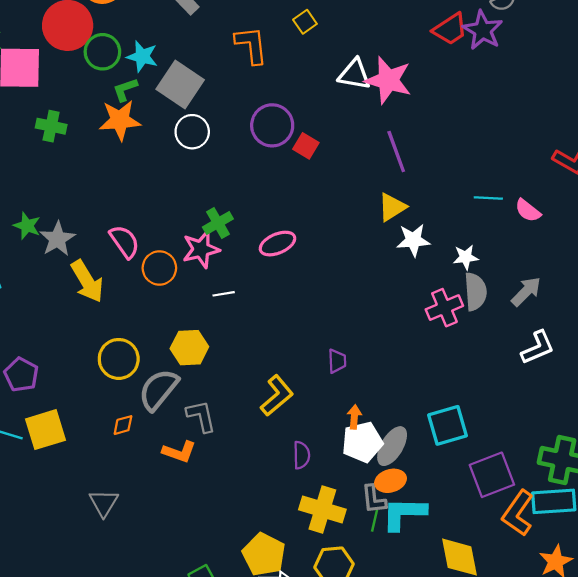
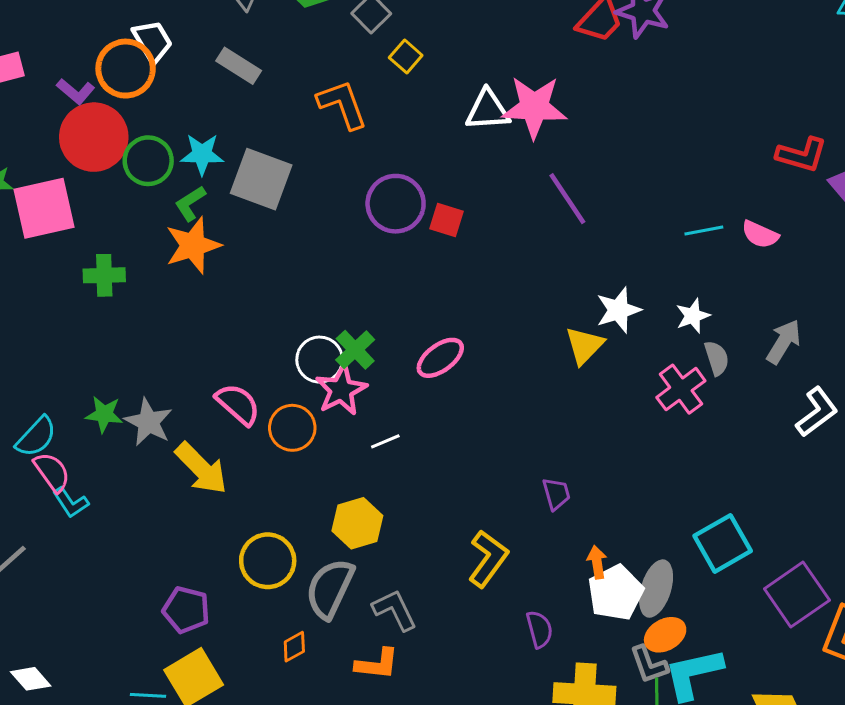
white circle: (192, 132) -> (320, 360), moved
yellow triangle: (392, 207) -> (584, 345), moved
gray semicircle: (475, 292) -> (717, 358), size x0.7
purple pentagon: (21, 375) -> (186, 610), moved

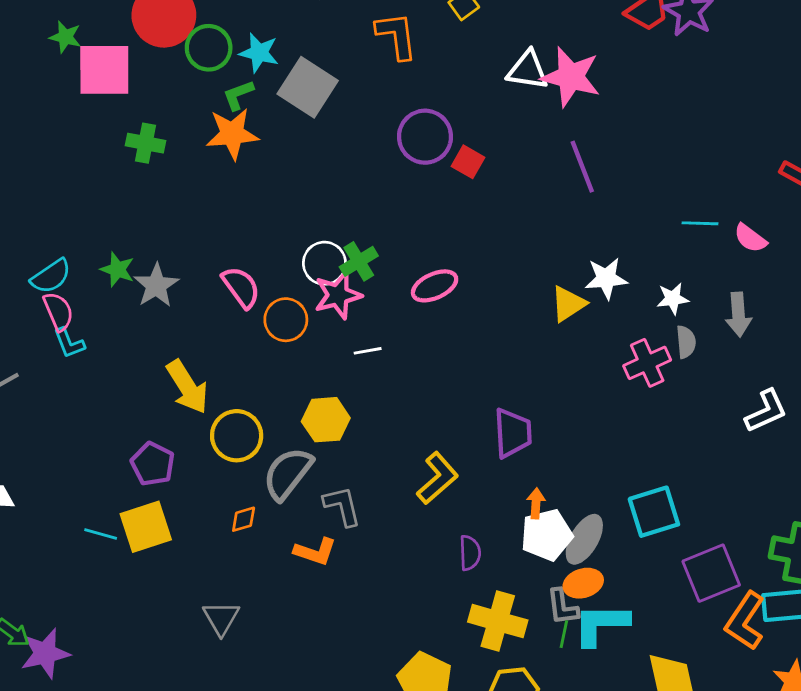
gray arrow: (784, 342) -> (738, 314), moved, turned 132
yellow arrow: (201, 468) -> (187, 387), moved
purple trapezoid: (556, 494) -> (513, 433), size x1.6

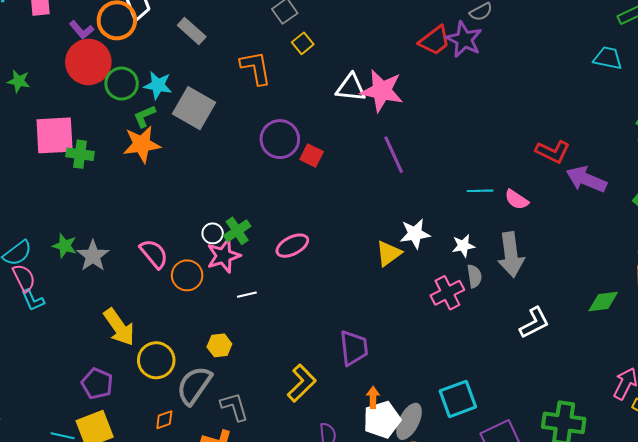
pink square: (104, 70) -> (55, 135), moved
white circle: (324, 263) -> (213, 233), size x0.7
gray arrow: (738, 314) -> (511, 255), size x1.4
yellow hexagon: (326, 420) -> (219, 345), size x0.7

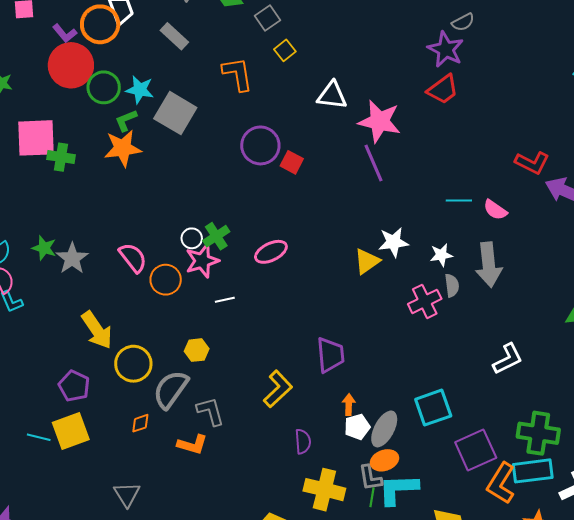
red trapezoid: (435, 40) -> (443, 89), moved
pink star: (382, 91) -> (379, 121), moved
white L-shape: (534, 323) -> (508, 359), moved
white pentagon: (382, 420) -> (357, 427), size x0.7

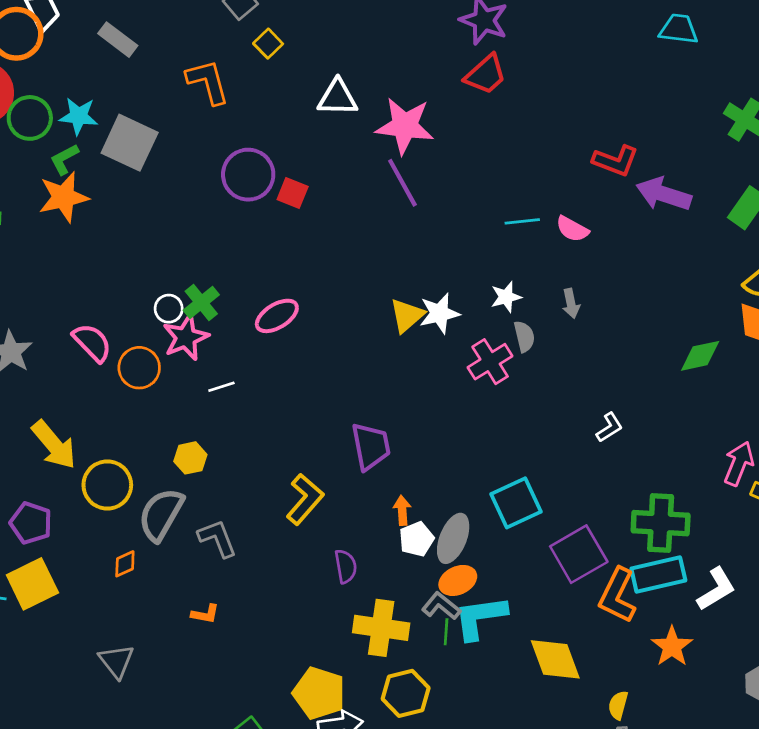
white star: (393, 242) -> (439, 313), moved
gray arrow: (489, 265) -> (571, 303), size x0.5
white L-shape: (508, 359) -> (609, 427), size x0.7
orange L-shape: (192, 444) -> (205, 614), moved, size x0.7
gray L-shape: (370, 478) -> (441, 606), turned 144

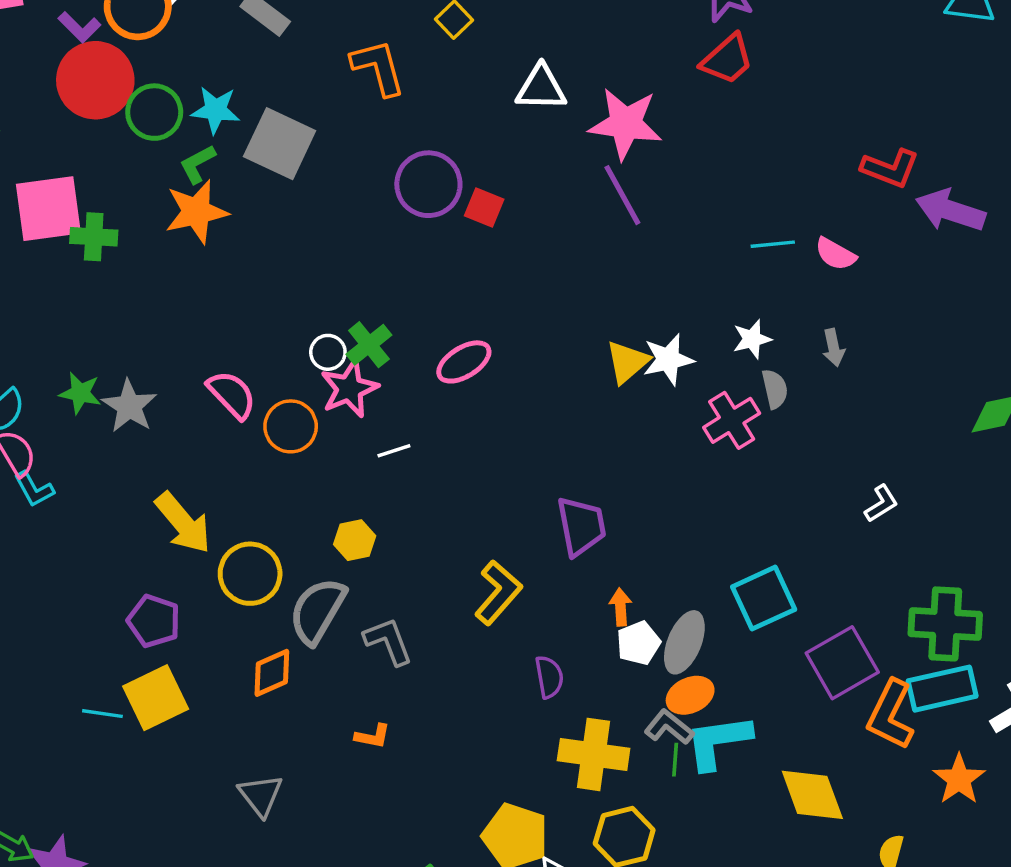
orange diamond: (125, 564) -> (272, 673), size x1.4

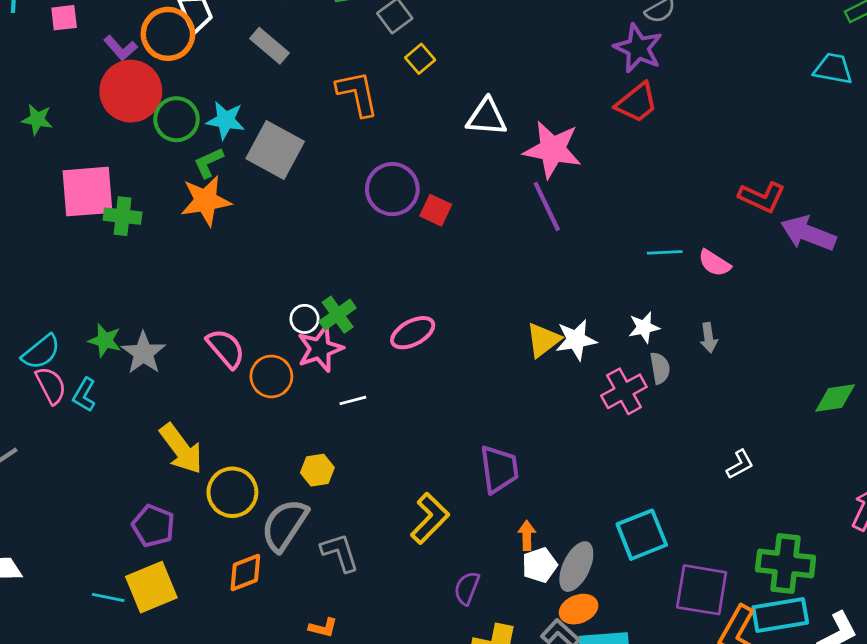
cyan L-shape: (34, 489) -> (84, 395), moved, turned 56
purple square: (842, 663) -> (702, 590), turned 36
purple semicircle: (549, 677) -> (467, 588), turned -152

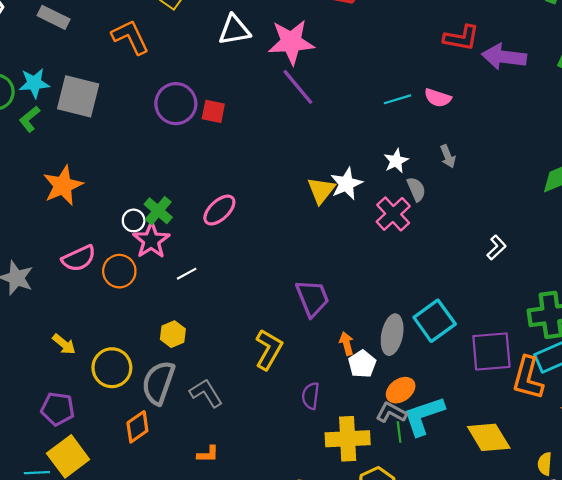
orange star: (206, 201) -> (63, 186), moved
pink semicircle: (226, 348) -> (79, 258), turned 120
yellow arrow: (181, 449) -> (64, 344), size x0.6
gray ellipse: (576, 567) -> (392, 335), moved

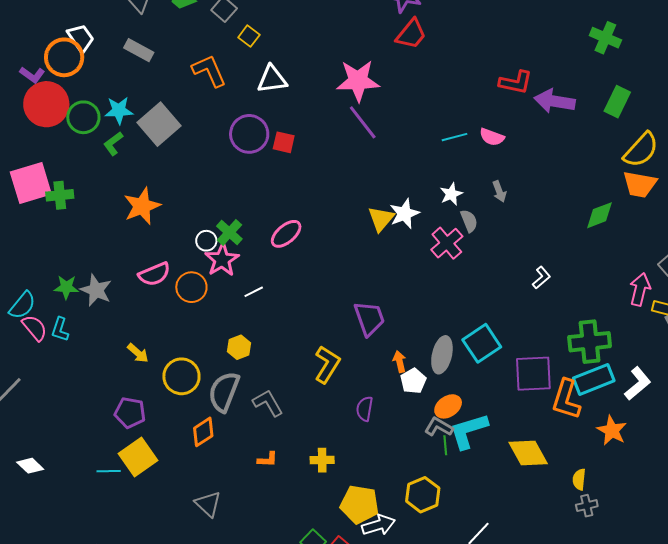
white triangle: (234, 30) -> (272, 79), moved
gray square: (78, 96) -> (159, 124), turned 33
yellow cross: (348, 439) -> (322, 460), moved, size x0.6

